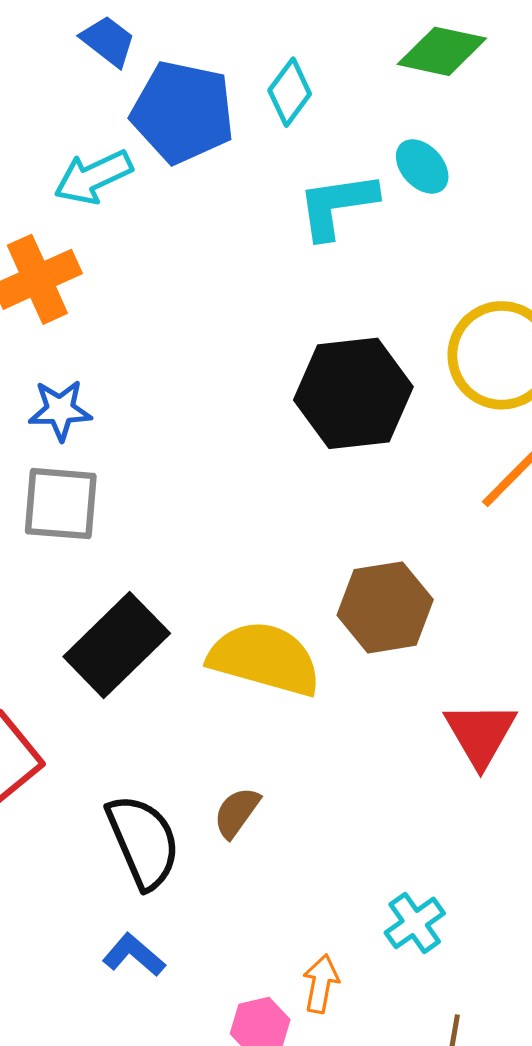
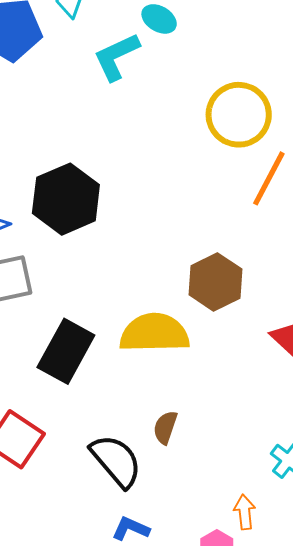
black hexagon: (353, 393) -> (66, 199), moved

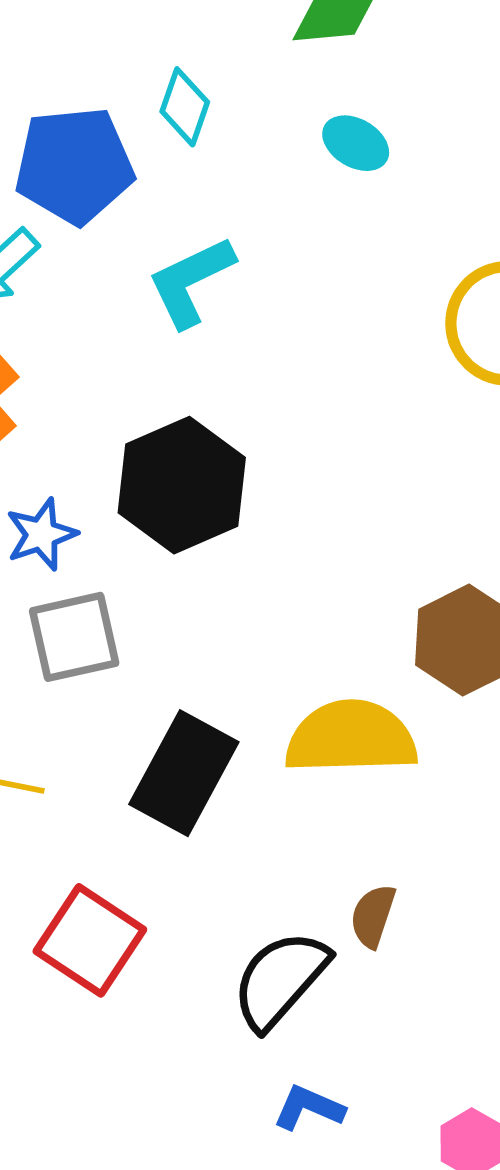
cyan L-shape: (116, 57) -> (191, 282), moved
black semicircle: (116, 461) -> (280, 980), turned -98

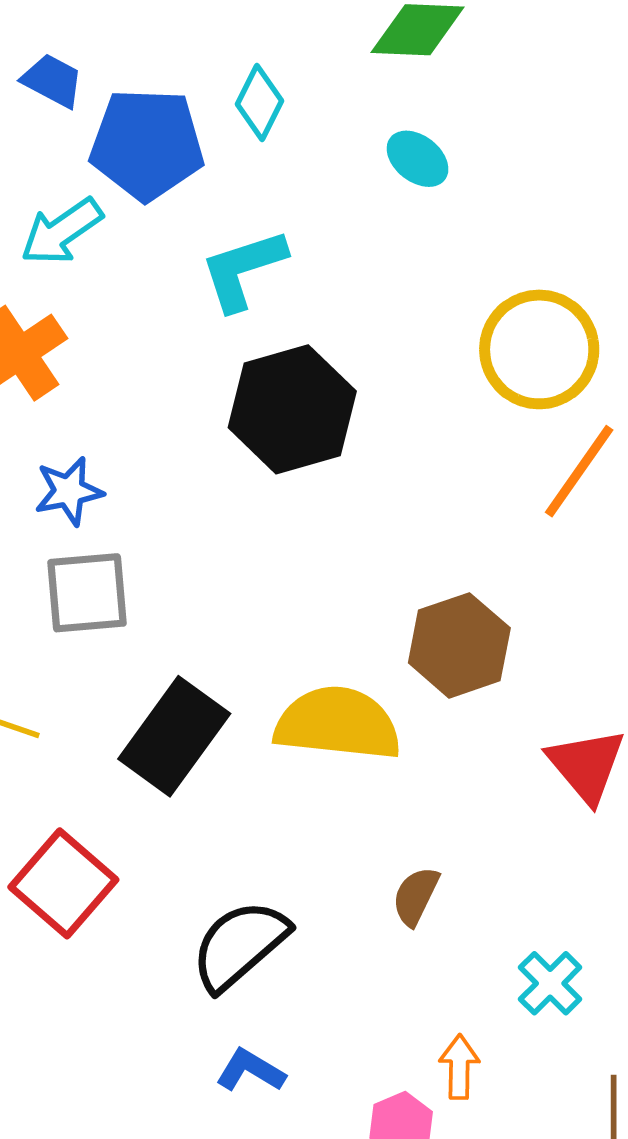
black hexagon: (182, 485) -> (292, 409), moved
brown semicircle: (373, 916) -> (416, 896), moved

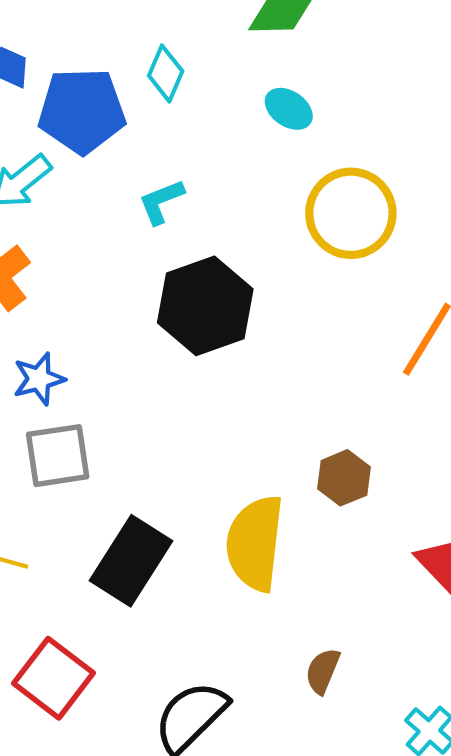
cyan L-shape: (243, 270) -> (161, 202), size x0.7
yellow circle: (539, 349) -> (351, 213), moved
brown hexagon: (459, 645) -> (344, 478), size x0.7
yellow semicircle: (338, 724) -> (255, 543), turned -86

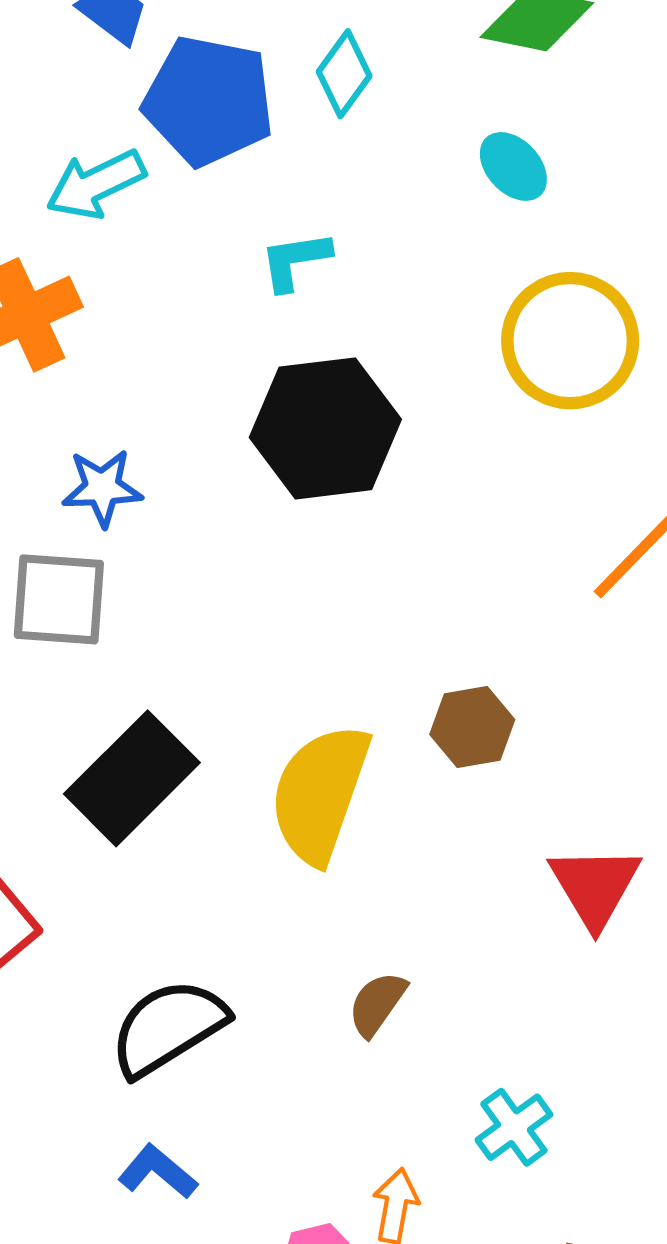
blue star: (39, 379) -> (102, 488), moved

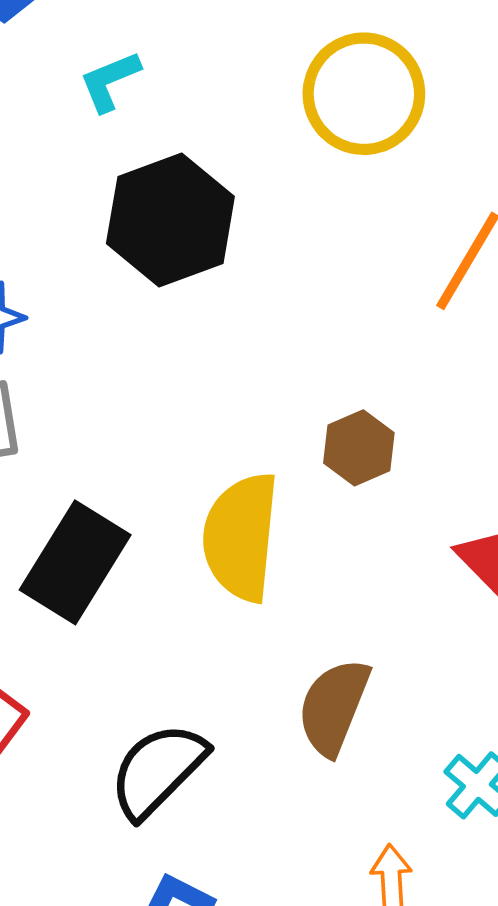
brown semicircle: (377, 1004) -> (334, 707), size x1.6

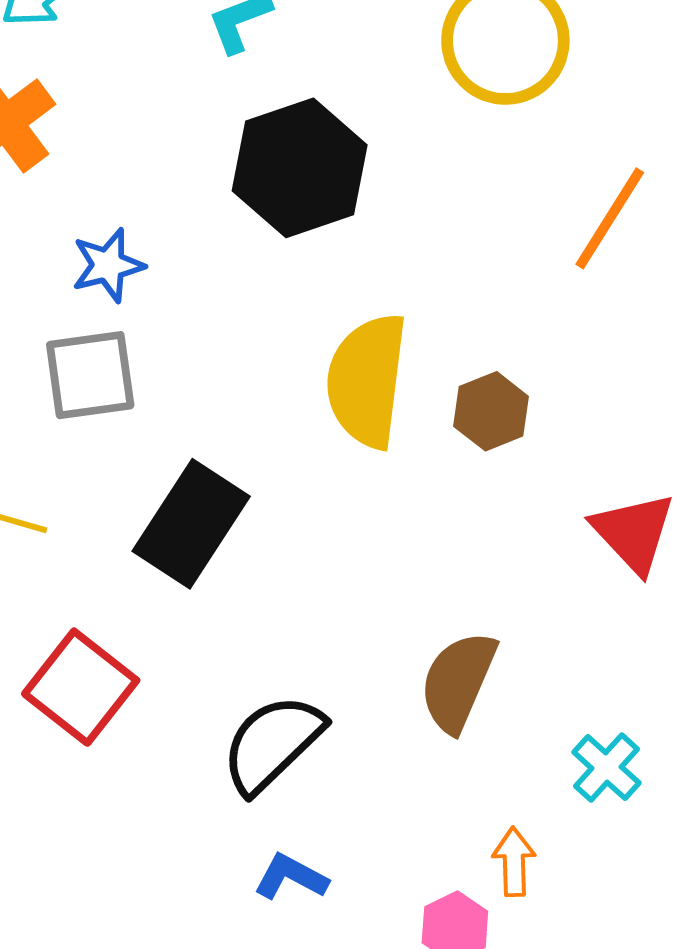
yellow semicircle: (241, 537) -> (367, 381), moved

